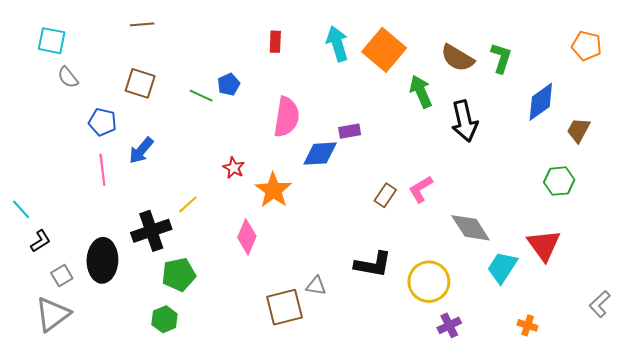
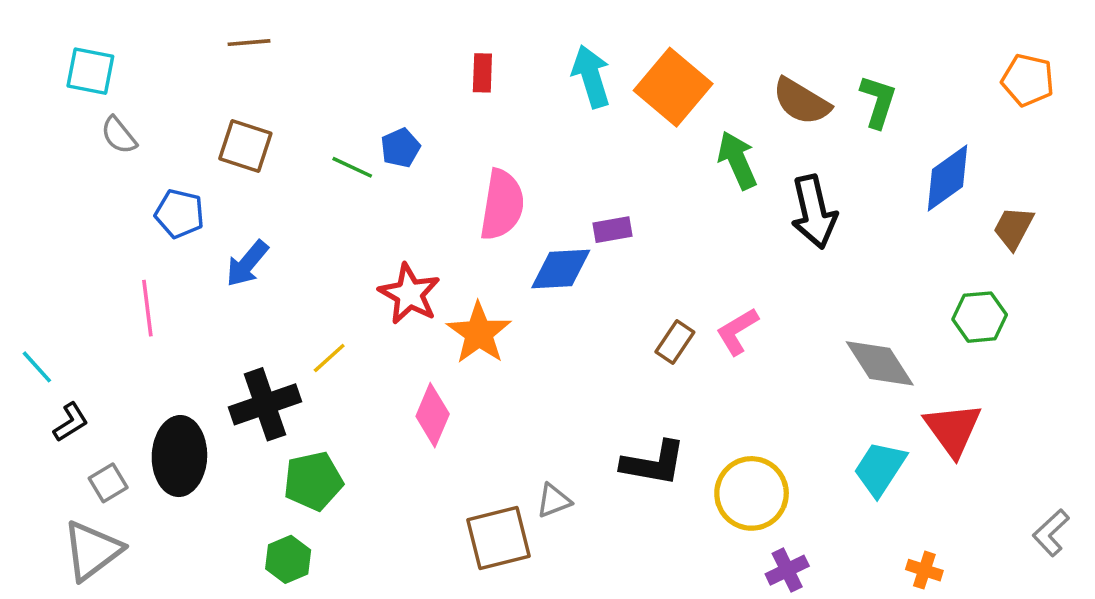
red star: (234, 168) -> (409, 294), size x1.6
pink line: (102, 170) -> (147, 308), moved
gray diamond: (471, 228) -> (880, 363), moved
gray triangle: (316, 286) -> (554, 501), turned -30

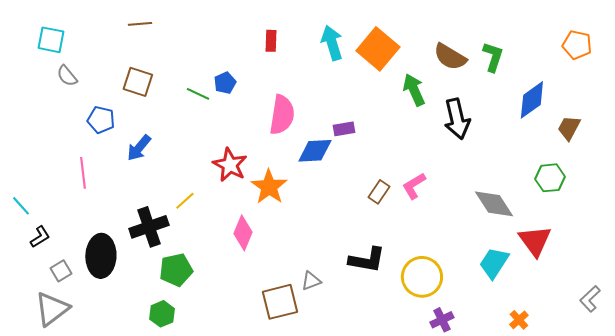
orange cross: (924, 570) -> (519, 320), turned 30

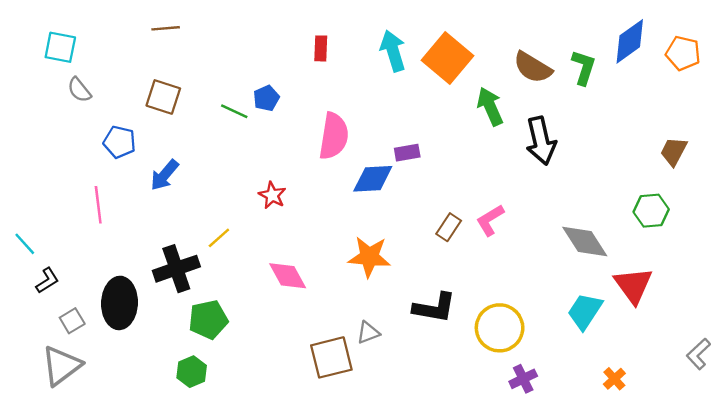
blue diamond: (532, 100) -> (630, 41), moved
red star: (230, 165) -> (272, 195), size x0.7
orange star: (269, 187) -> (369, 257), moved, turned -30
pink diamond: (243, 233) -> (288, 276), turned -52

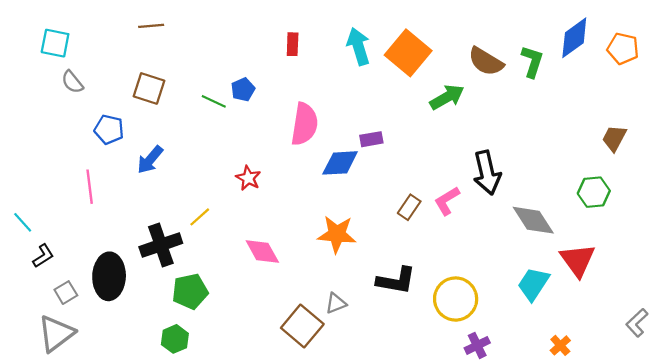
green arrow: (490, 106) -> (447, 97), turned 84
black arrow: (541, 141) -> (487, 173), moved
brown square: (331, 357) -> (302, 326), turned -36

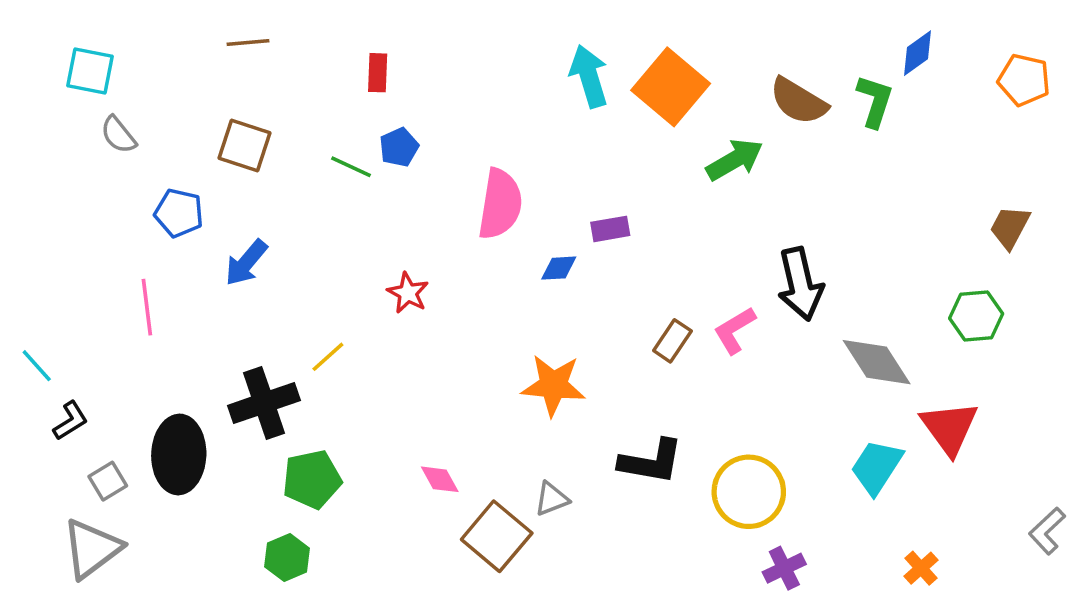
blue diamond: (574, 38) -> (917, 53), moved, size x0.7
red rectangle: (293, 44) -> (378, 73), moved
blue diamond: (340, 163) -> (559, 268), size x0.6
pink diamond: (262, 252) -> (440, 479), moved, size x0.7

